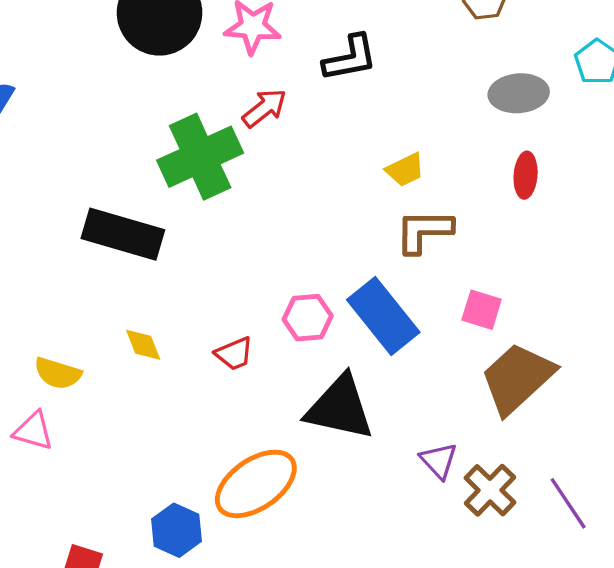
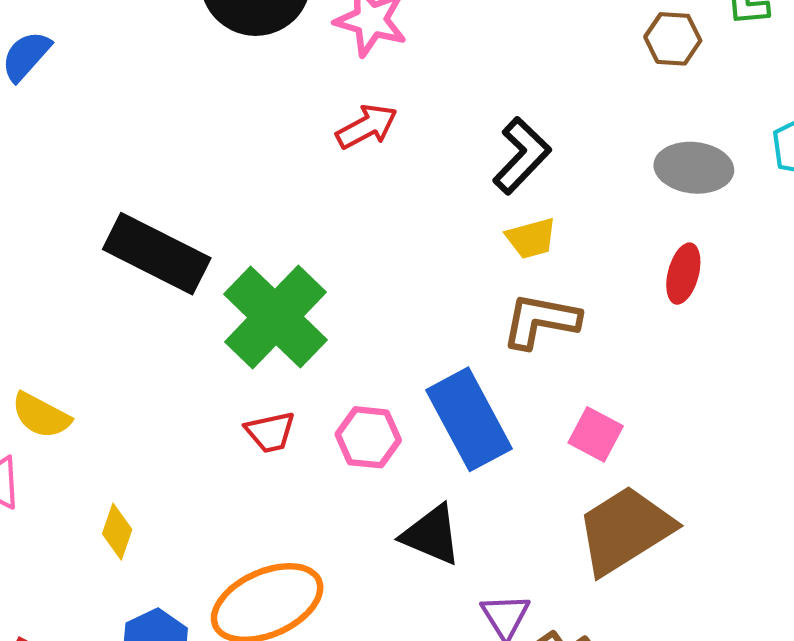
black L-shape: (350, 58) -> (522, 156), moved, turned -46
green cross: (200, 157) -> (276, 317), moved, turned -32
pink hexagon: (308, 318) -> (368, 437), moved
yellow diamond: (143, 345) -> (117, 532), moved, turned 30
black triangle: (340, 408) -> (432, 535), moved, size x0.7

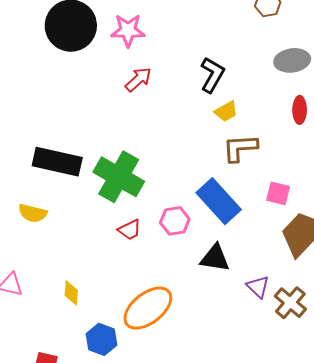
yellow semicircle: (41, 415) -> (33, 213), moved

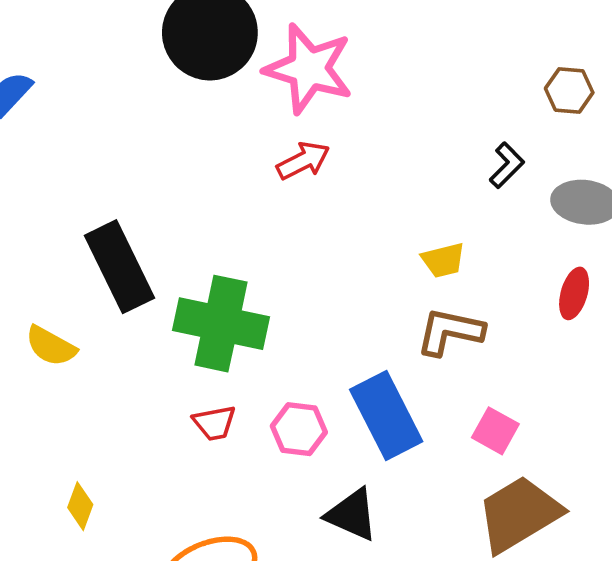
pink star: (128, 30) -> (309, 69), size x1.4
black L-shape: (212, 75) -> (507, 165), moved, size x0.7
black rectangle: (57, 162) -> (119, 267), turned 36
green cross: (119, 177) -> (221, 324), turned -33

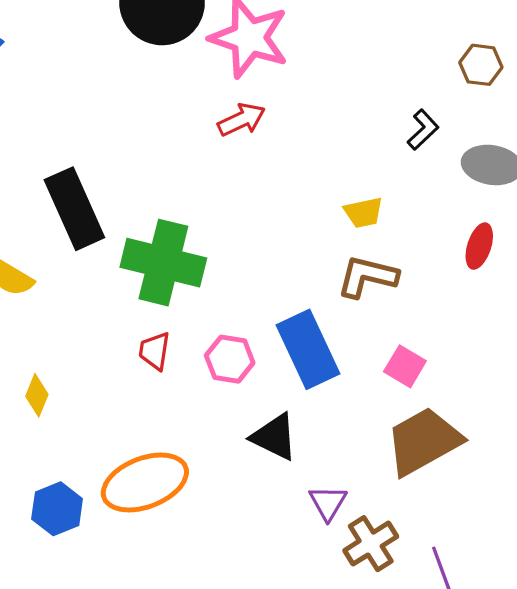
red trapezoid: (214, 423) -> (155, 351), turned 108
yellow diamond: (80, 506) -> (37, 395), moved

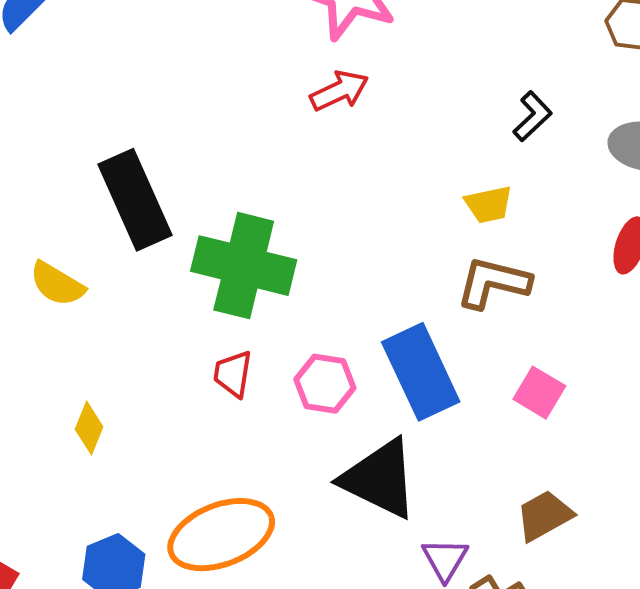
black L-shape: (423, 130) -> (532, 116), moved
black triangle: (274, 437) -> (380, 479), size x1.4
brown trapezoid: (424, 441) -> (544, 516), moved, size x0.6

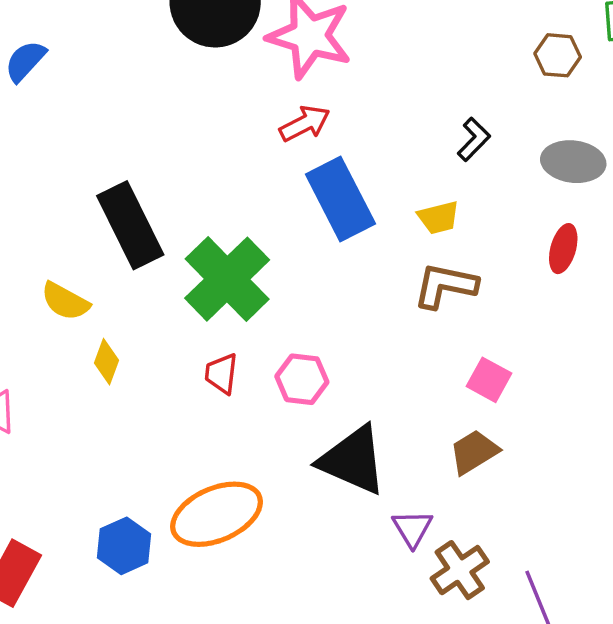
green cross: (244, 266) -> (227, 279), turned 34
blue rectangle: (421, 372) -> (340, 199), moved
yellow diamond: (89, 428) -> (107, 362), moved
brown trapezoid: (544, 516) -> (474, 452), moved

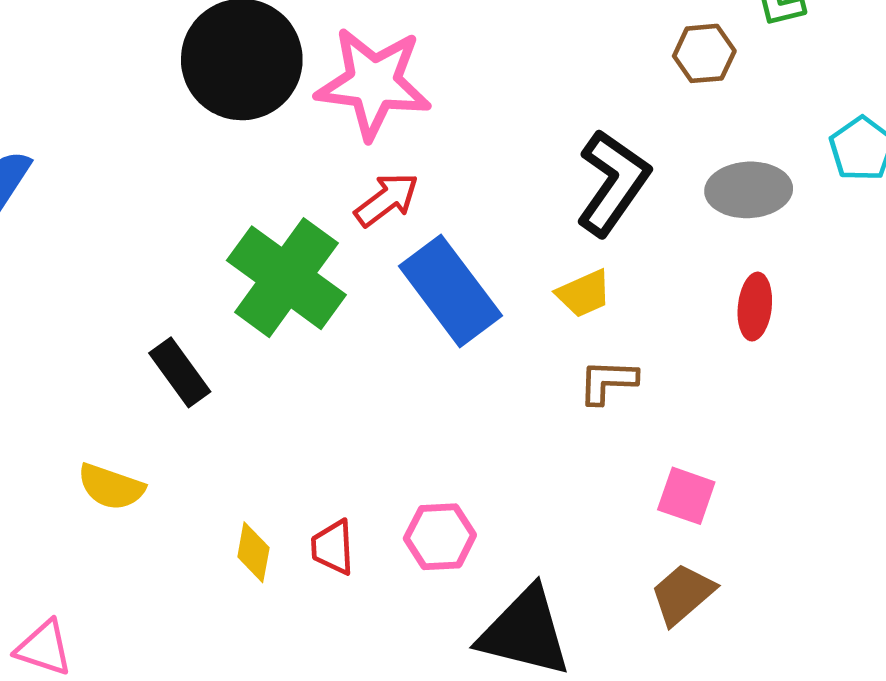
black L-shape: (474, 139) -> (613, 183), size x1.8
black rectangle: (130, 225) -> (180, 372), size x0.6
green cross: (227, 279) -> (286, 278), moved
brown L-shape: (445, 286) -> (608, 382), size x0.7
yellow diamond: (107, 362) -> (253, 552), moved

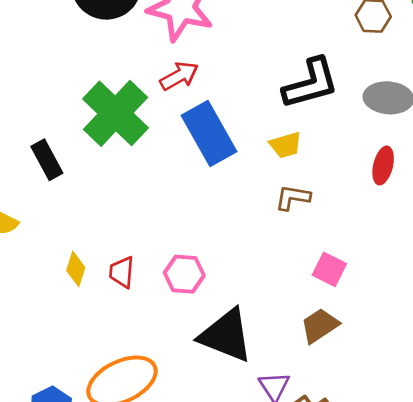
black L-shape: (613, 183) -> (311, 83), turned 32

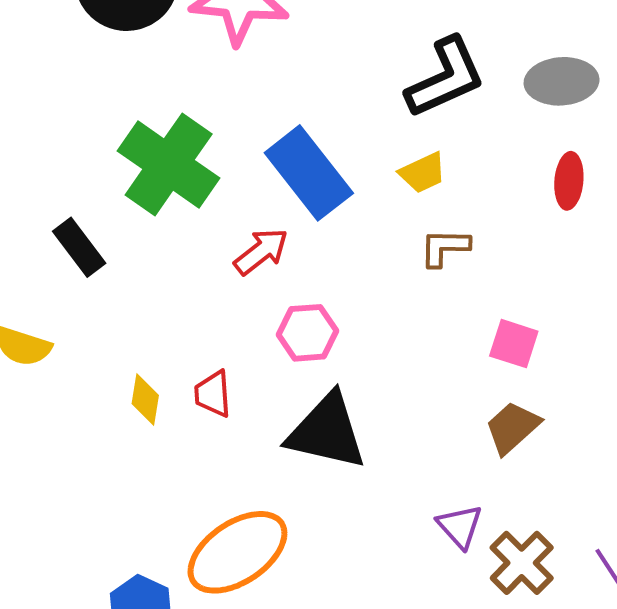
red arrow: (179, 76) -> (261, 251), moved
pink hexagon: (184, 274) -> (307, 333), moved
black triangle: (226, 336) -> (327, 432), moved

